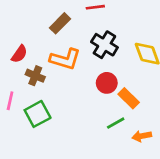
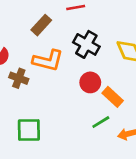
green square: (38, 114) -> (29, 130), moved, turned 30

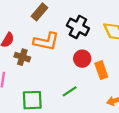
orange rectangle: (113, 97) -> (101, 70), turned 30
green line: (101, 122) -> (70, 91), moved

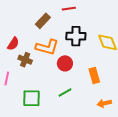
black cross: (78, 27) -> (76, 36), turned -30
red circle: (82, 59) -> (65, 63), moved

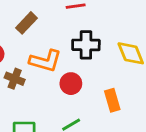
brown rectangle: (43, 21) -> (27, 23), moved

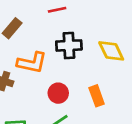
red circle: (71, 84) -> (58, 93), moved

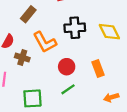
orange L-shape: (32, 63) -> (45, 42), turned 50

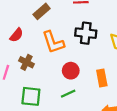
brown cross: (22, 58) -> (26, 62), moved

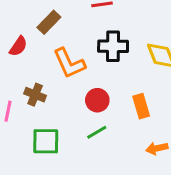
red semicircle: (16, 35) -> (18, 46), moved

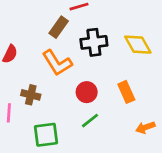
brown rectangle: (49, 22) -> (59, 27), moved

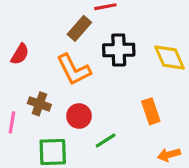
red circle: (87, 92) -> (79, 116), moved

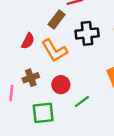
red semicircle: (20, 54) -> (28, 41), moved
brown cross: (39, 104) -> (31, 78), turned -35

